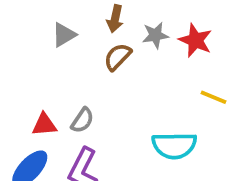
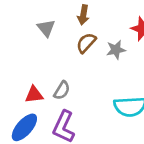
gray triangle: (64, 35) -> (46, 28), turned -36
gray star: (155, 35) -> (116, 50), moved

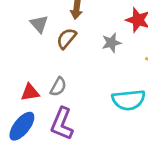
brown semicircle: (86, 43) -> (66, 38), moved

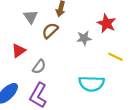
red triangle: (30, 92) -> (19, 51), moved, turned -32

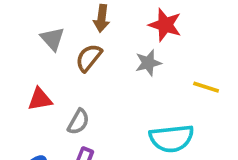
red star: (107, 23) -> (165, 25), moved
red triangle: (19, 51) -> (40, 99), turned 32

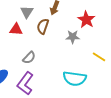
brown semicircle: (89, 58) -> (43, 26), turned -35
red triangle: (40, 99) -> (16, 29), moved

